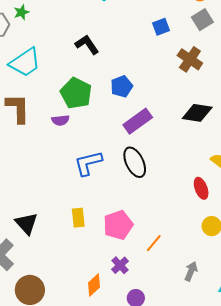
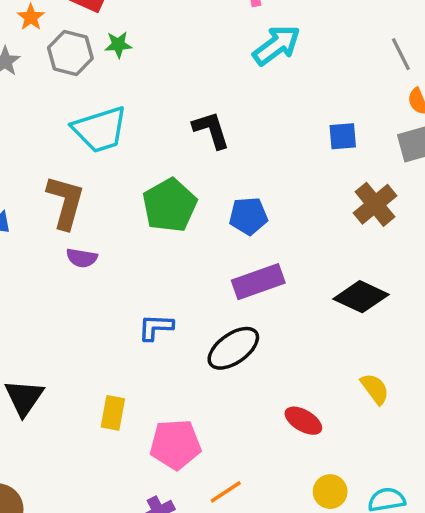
purple semicircle: (60, 120) -> (82, 258), moved
black ellipse: (135, 162) -> (233, 348), turned 64
blue L-shape: (88, 163) -> (156, 327), size x0.7
red ellipse: (201, 188) -> (303, 421), moved, turned -55

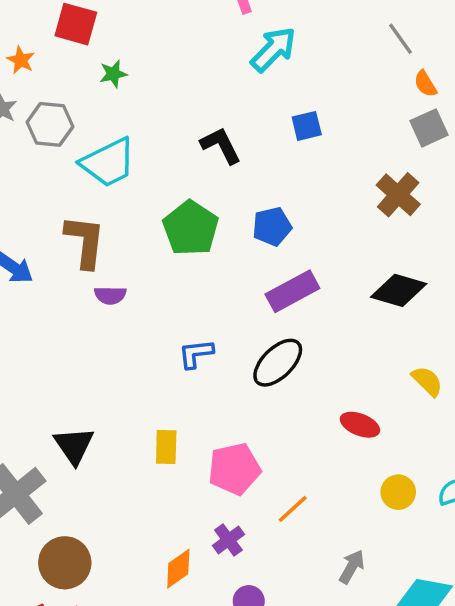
gray hexagon: (70, 53) -> (50, 124), moved
blue square: (343, 136) -> (307, 126), moved

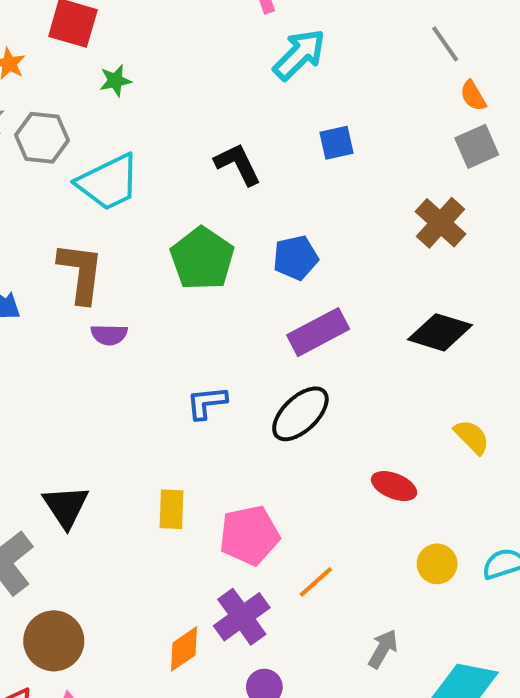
purple cross: (228, 540) -> (242, 617), size x1.5

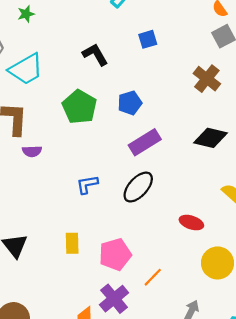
yellow circle: (437, 564) -> (217, 263), size x1.5

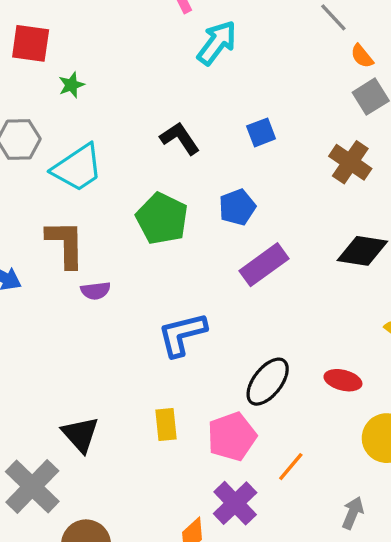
blue square: (148, 39) -> (261, 132), moved
blue L-shape: (87, 184) -> (182, 334), size x1.5
black ellipse: (138, 187) -> (268, 382), moved

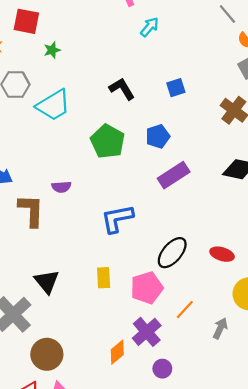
cyan arrow: (217, 43) -> (150, 27), size x0.7
brown L-shape: (66, 244) -> (31, 211), moved
gray arrow: (353, 513) -> (220, 328), moved

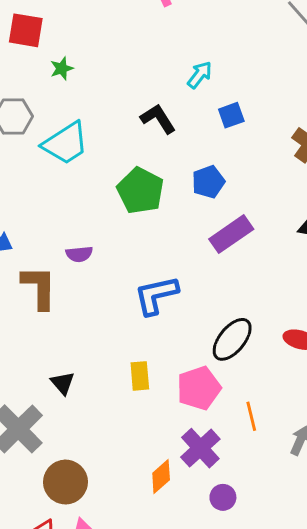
cyan arrow: (150, 27) -> (200, 75), moved
black triangle: (47, 281) -> (63, 383), size x0.7
orange line: (185, 310) -> (251, 416), turned -55

